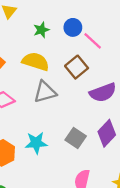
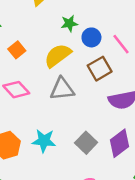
blue circle: (73, 27) -> (91, 37), moved
yellow semicircle: (36, 61) -> (58, 55), turned -64

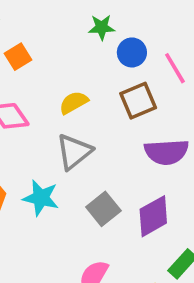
yellow semicircle: (58, 55) -> (74, 103), moved, size x0.7
gray triangle: (62, 89) -> (74, 152), moved, turned -40

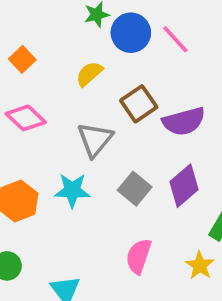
blue circle: (132, 52) -> (131, 33), size x1.4
brown square: (138, 101) -> (139, 104), moved
yellow semicircle: (74, 103) -> (89, 74), moved

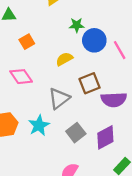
cyan star: (72, 190) -> (39, 125), turned 30

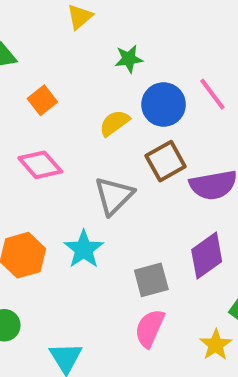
blue circle: (94, 40) -> (164, 105), moved
gray square: (76, 133) -> (151, 280), moved, turned 30

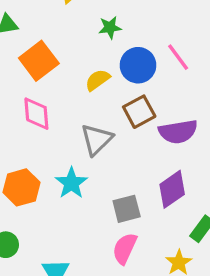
orange square: (42, 100) -> (39, 61), size x1.6
pink diamond: (40, 165) -> (36, 114), turned 36

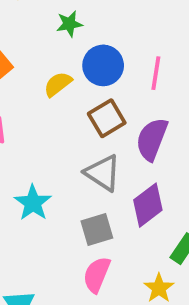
pink line: (178, 57) -> (156, 73), moved, turned 48
purple semicircle: (178, 132) -> (152, 139), turned 123
gray triangle: (97, 140) -> (103, 173), moved, turned -40

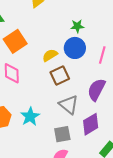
green star: (69, 24) -> (77, 26), moved
brown square: (107, 118) -> (60, 75), moved

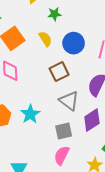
green star: (77, 26) -> (54, 14), moved
yellow semicircle: (50, 55) -> (45, 39), moved, turned 91

